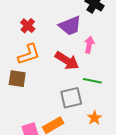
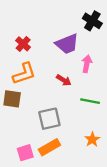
red arrow: (67, 61) -> (64, 80), size x0.6
gray square: (71, 98) -> (49, 119), moved

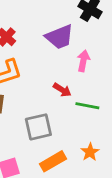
red arrow: (64, 80) -> (62, 90), moved
orange rectangle: (49, 147) -> (53, 161), moved

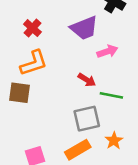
pink arrow: (83, 61) -> (107, 51), turned 60
gray square: (38, 127) -> (87, 119), moved

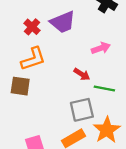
purple trapezoid: (84, 28) -> (63, 22), moved
orange star: (114, 141) -> (107, 130), size x1.6

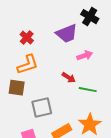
purple trapezoid: (63, 22) -> (67, 34), moved
gray square: (82, 110) -> (42, 108), moved

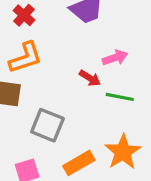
pink arrow: (85, 56) -> (115, 58), moved
gray square: (42, 108) -> (47, 125), turned 35

